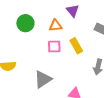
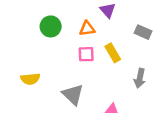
gray triangle: (43, 79) -> (73, 94), turned -42

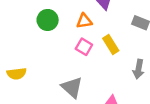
pink square: (86, 54) -> (84, 47), turned 35
yellow semicircle: (30, 79) -> (17, 74), moved

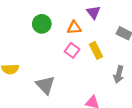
gray triangle: (72, 87) -> (45, 85), moved

